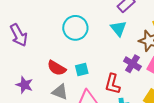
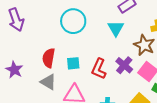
red semicircle: (57, 68) -> (49, 58), turned 60
red L-shape: (113, 84) -> (99, 69), moved

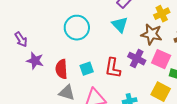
purple arrow: (16, 20) -> (21, 39), size x0.7
purple star: (14, 70) -> (35, 61), moved

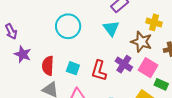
yellow cross: (162, 14) -> (154, 22), turned 35
cyan square: (87, 69) -> (73, 68), turned 32

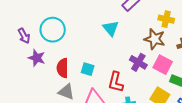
cyan circle: (68, 26) -> (53, 30), moved
cyan triangle: (111, 28) -> (111, 28), moved
red L-shape: (99, 71) -> (116, 82), moved

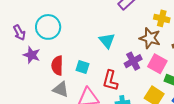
cyan triangle: (111, 28) -> (107, 41), moved
purple cross: (138, 62) -> (133, 61), turned 30

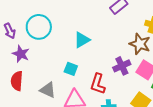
cyan triangle: (107, 41) -> (82, 40), moved, turned 36
red semicircle: (57, 66) -> (17, 81), moved

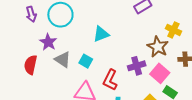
purple star: (21, 54) -> (48, 42), moved
gray triangle: (48, 90) -> (63, 60), moved

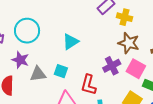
yellow cross: (173, 30) -> (124, 17), moved
gray triangle: (63, 60) -> (38, 74), turned -30

